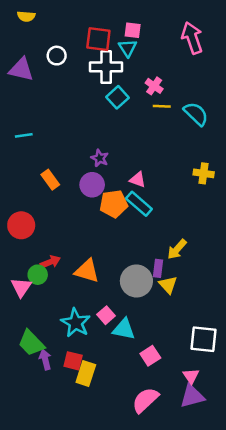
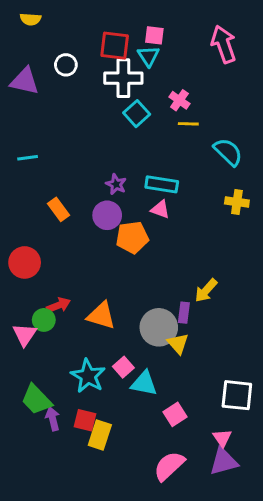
cyan semicircle: (196, 114) -> (228, 152), moved
cyan rectangle: (139, 204) -> (162, 184), moved, turned -32
yellow triangle: (168, 285) -> (178, 344), moved

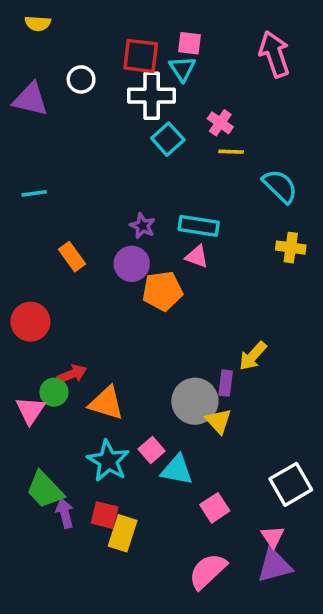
orange triangle: (101, 316) -> (106, 403), moved
white square: (237, 395) -> (291, 484), turned -36

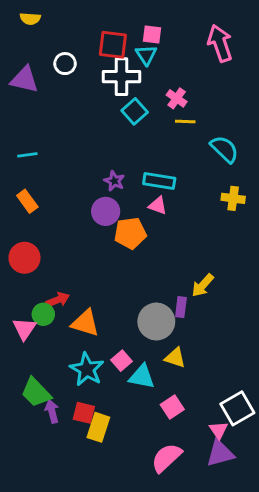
orange rectangle: (72, 257) -> (27, 201), moved
yellow triangle: (218, 421) -> (175, 358), moved, turned -30
white square: (291, 484) -> (237, 408), moved

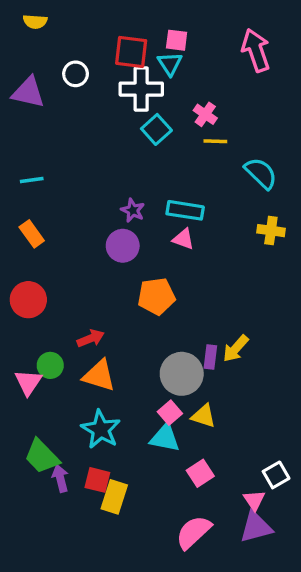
orange pentagon: (130, 233) -> (156, 296), moved
yellow arrow: (203, 285) -> (236, 349), moved
red arrow: (58, 300) -> (91, 338), moved
pink square: (122, 361) -> (170, 413), moved
white square: (237, 408) -> (276, 475), size x0.7

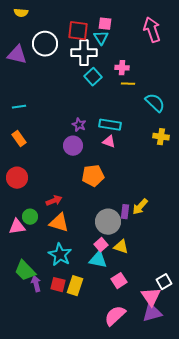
white circle: (76, 74) -> (45, 44), size x1.6
pink cross: (205, 114) -> (122, 68), turned -32
pink triangle: (28, 382) -> (17, 227), turned 48
yellow rectangle: (114, 497) -> (75, 286), moved
pink triangle: (254, 500) -> (151, 297), size x1.5

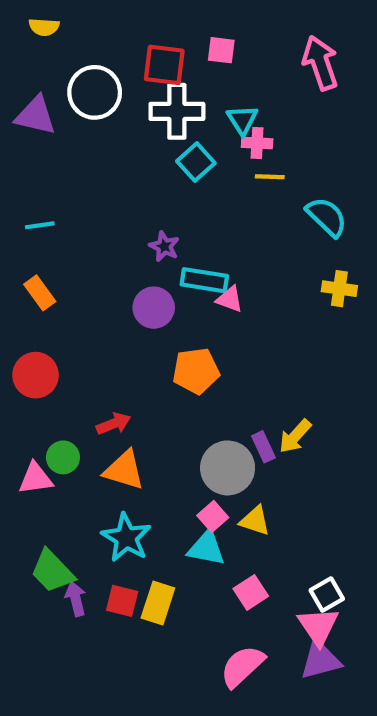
cyan triangle: (101, 38) -> (242, 120), moved
purple star: (79, 125) -> (164, 246), moved
cyan rectangle: (110, 125) -> (204, 280), moved
purple rectangle: (125, 212) -> (263, 447), turned -32
white square: (164, 282) -> (327, 595), moved

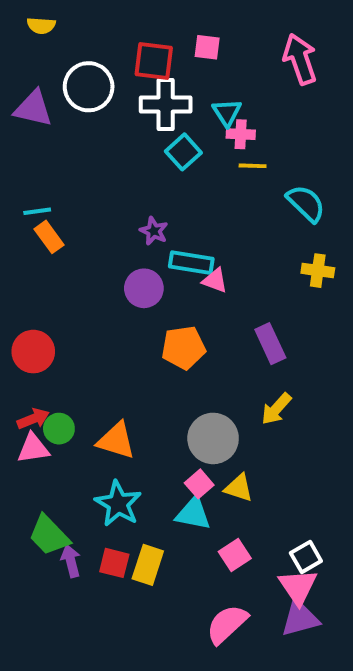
orange rectangle: (40, 293) -> (49, 237), moved
red arrow: (114, 424) -> (33, 419), moved
purple rectangle: (263, 447) -> (270, 344), moved, size x1.4

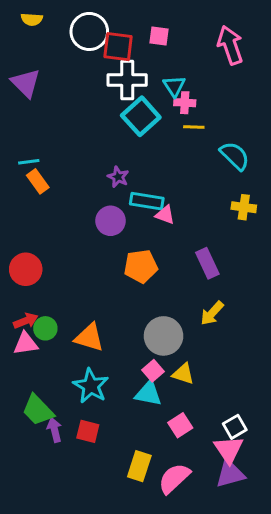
white circle: (89, 87) -> (89, 31), moved
purple triangle: (33, 108) -> (26, 83), turned 32
cyan square: (183, 152) -> (141, 116), size x1.4
yellow rectangle: (148, 565) -> (139, 466), moved

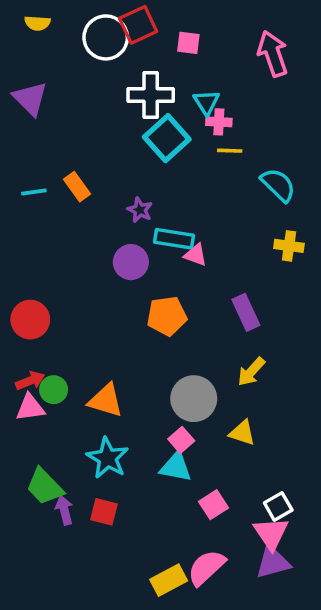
red square: (118, 47) -> (138, 25), moved, turned -32
orange rectangle: (38, 181) -> (77, 187), moved
yellow triangle: (183, 374) -> (242, 433), moved
yellow rectangle: (139, 466) -> (169, 580), moved, turned 44

